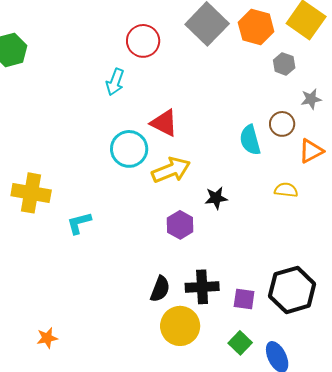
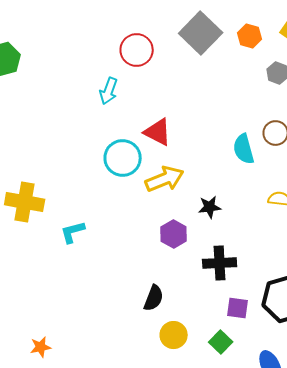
orange hexagon: (256, 27) -> (250, 36), size x0.7
black cross: (202, 287) -> (220, 263), moved
yellow circle: (180, 326) -> (174, 335), size x0.7
green square: (240, 343) -> (221, 342), moved

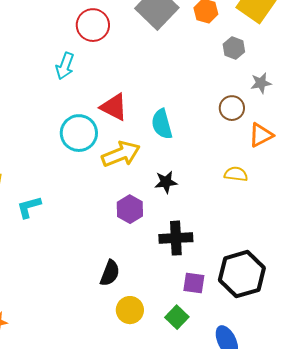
cyan semicircle: (244, 149) -> (162, 124), moved

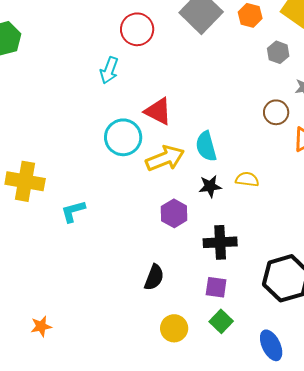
cyan semicircle: (162, 124) -> (206, 146), moved
yellow semicircle: (236, 174) -> (247, 179), moved
purple square: (194, 283) -> (216, 287), moved
yellow circle: (130, 310) -> (174, 328), moved

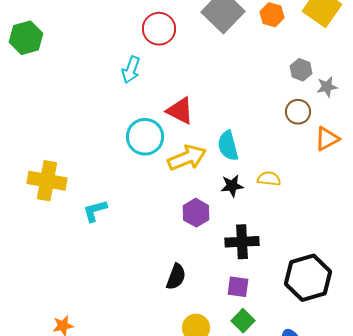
gray hexagon: (278, 52) -> (301, 70), moved

